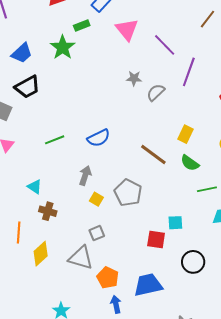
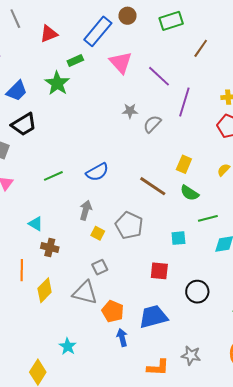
cyan square: (175, 223) -> (178, 238), moved

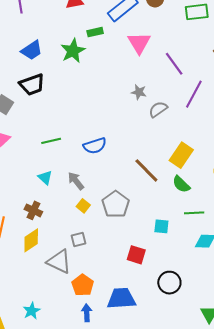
yellow rectangle: (184, 164) -> (181, 155), size x1.4
gray arrow: (86, 210) -> (76, 181), turned -66
cyan triangle: (36, 224) -> (45, 178), moved
yellow diamond: (45, 290) -> (31, 240), moved

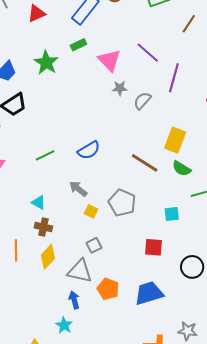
green rectangle: (95, 32) -> (78, 45), moved
pink triangle: (139, 43) -> (109, 60), moved
cyan triangle: (45, 178) -> (39, 202), moved
blue arrow: (87, 313) -> (74, 300), moved

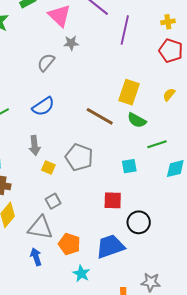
gray semicircle: (142, 101) -> (46, 62), moved
gray arrow: (78, 189) -> (35, 145), turned -132
black circle: (192, 267) -> (139, 222), moved
cyan star: (64, 325) -> (81, 274), moved

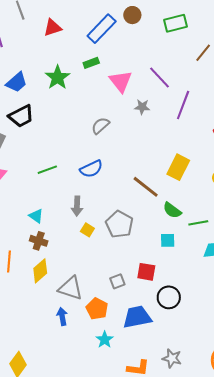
gray star: (71, 43) -> (142, 107), moved
green semicircle: (137, 120) -> (172, 210), moved
gray square: (53, 201) -> (117, 281), moved

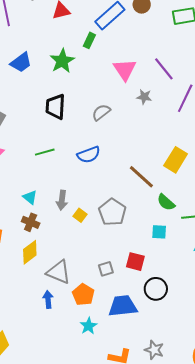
green rectangle: (91, 63) -> (89, 40), moved, turned -49
black trapezoid: (21, 116) -> (55, 107), moved, turned 116
gray arrow: (77, 206) -> (62, 200), moved

